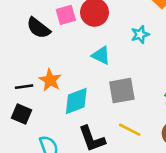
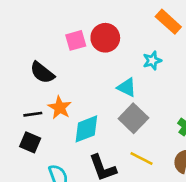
black semicircle: (38, 28) -> (42, 73), moved
cyan triangle: (101, 55) -> (127, 87), moved
gray square: (122, 91) -> (133, 118), turned -36

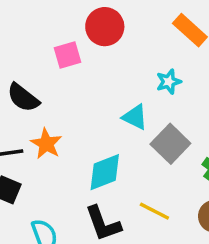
red circle: (105, 38) -> (105, 27), moved
gray square: (133, 118) -> (170, 144), moved
cyan diamond: (86, 129) -> (105, 172), moved

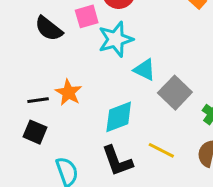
cyan star: (169, 82) -> (116, 39), moved, size x1.6
black semicircle: (23, 98) -> (49, 29), moved

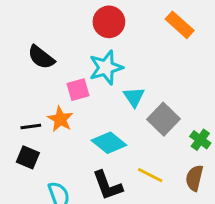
pink square: (87, 16) -> (78, 90), moved
cyan triangle: (145, 70) -> (134, 97), turned 30
cyan diamond: (119, 117) -> (109, 143), turned 60

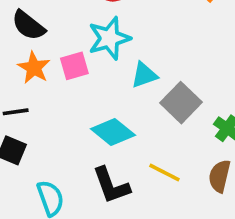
cyan triangle: (134, 97) -> (144, 75), turned 45
orange star: (60, 119) -> (34, 68), moved

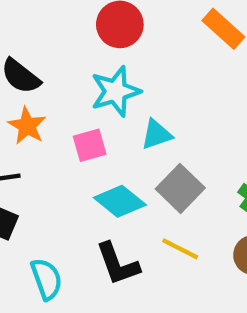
pink square: (74, 66) -> (90, 145), moved
gray square: (181, 103) -> (180, 188), moved

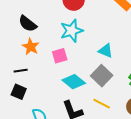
cyan triangle: (156, 134) -> (106, 51), moved, turned 42

